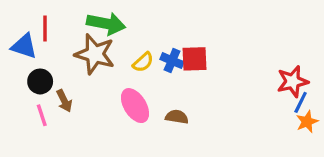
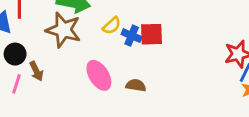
yellow semicircle: (143, 62) -> (112, 26), moved
pink line: (42, 115) -> (17, 84), turned 36

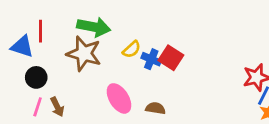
red square: (151, 34) -> (171, 58), turned 35
brown arrow: (36, 71) -> (57, 107), moved

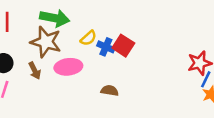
pink ellipse: (119, 98) -> (68, 67), moved, turned -65
brown arrow: (57, 107) -> (35, 71), moved

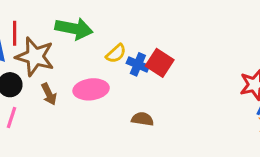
brown star: (46, 42) -> (35, 57), moved

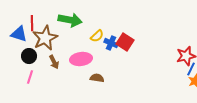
brown star: (35, 57) -> (45, 38), turned 30
brown semicircle: (143, 119) -> (97, 78), moved

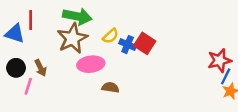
brown star: (45, 38) -> (72, 38), moved
black circle: (29, 56) -> (16, 68), moved
brown arrow: (54, 62) -> (41, 68), moved

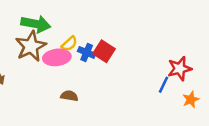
pink ellipse: (91, 64) -> (57, 57), moved
blue line: (226, 76) -> (163, 85), moved

